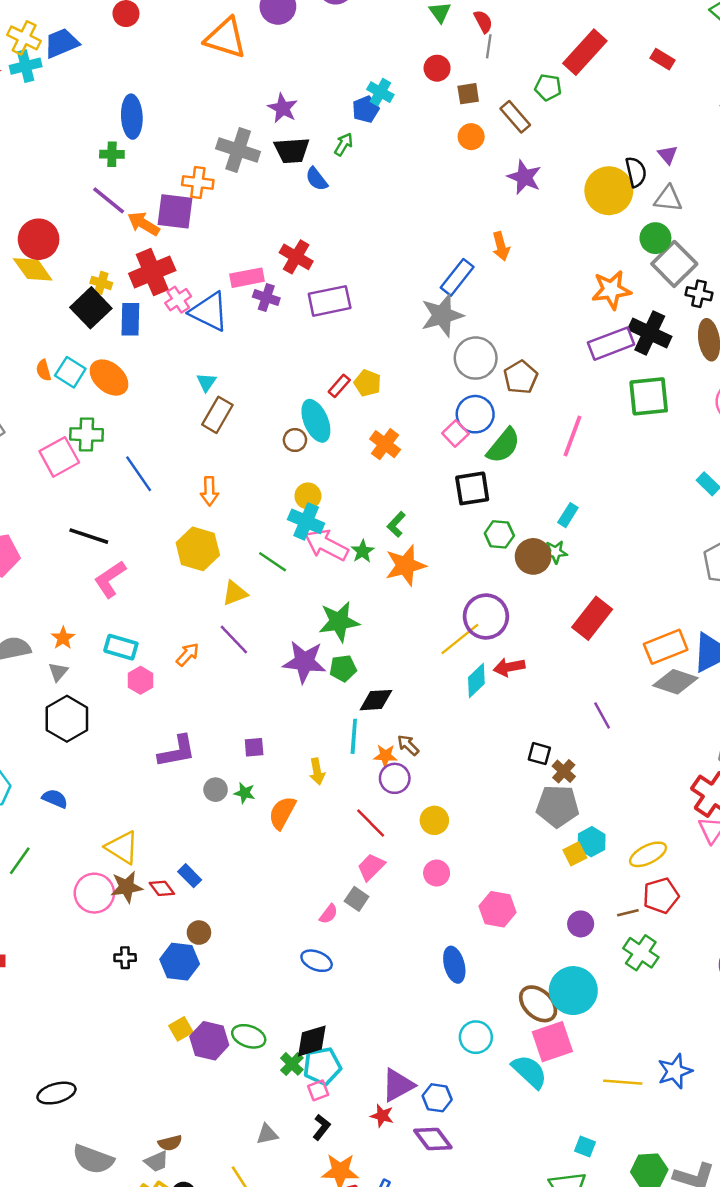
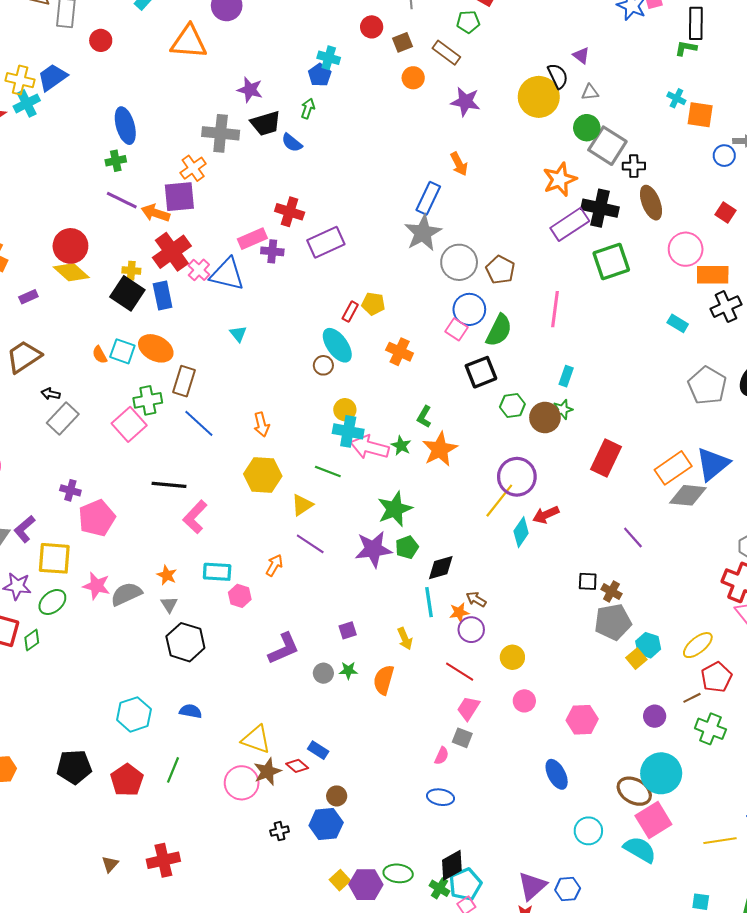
orange cross: (198, 183) -> (193, 168), turned -30
gray triangle: (668, 199) -> (590, 92), size x0.7
brown rectangle: (217, 415) -> (184, 381), moved

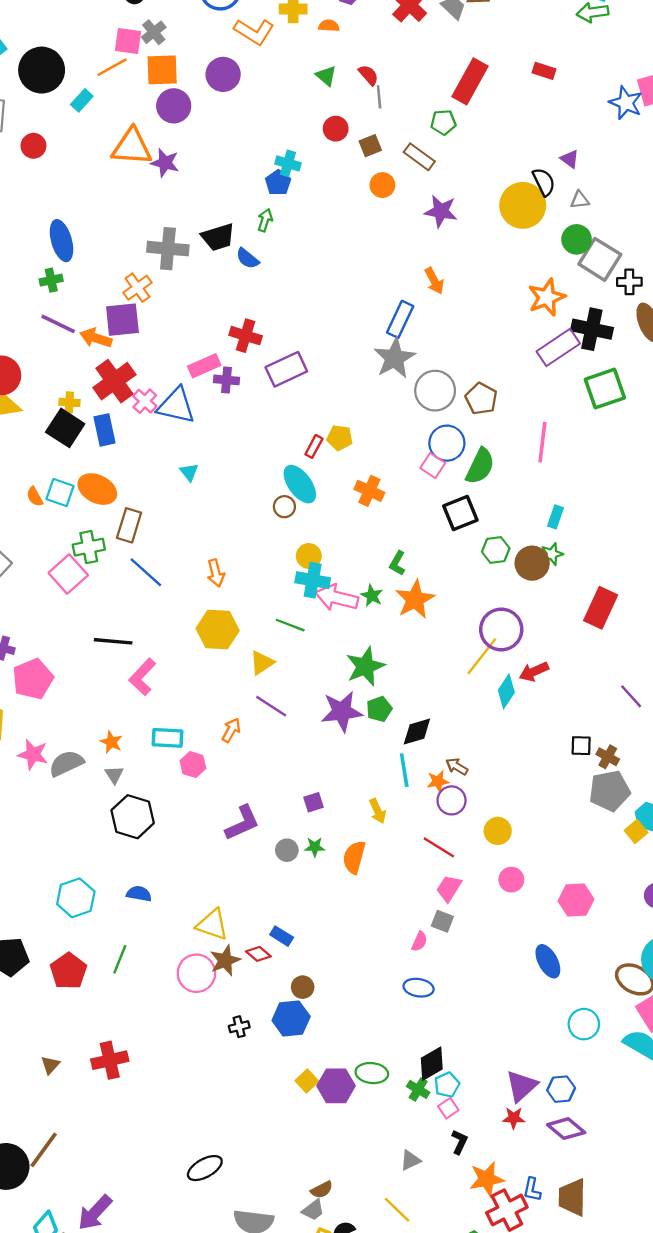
purple star: (250, 90) -> (165, 163), moved
cyan pentagon: (465, 884) -> (447, 1085), size x0.7

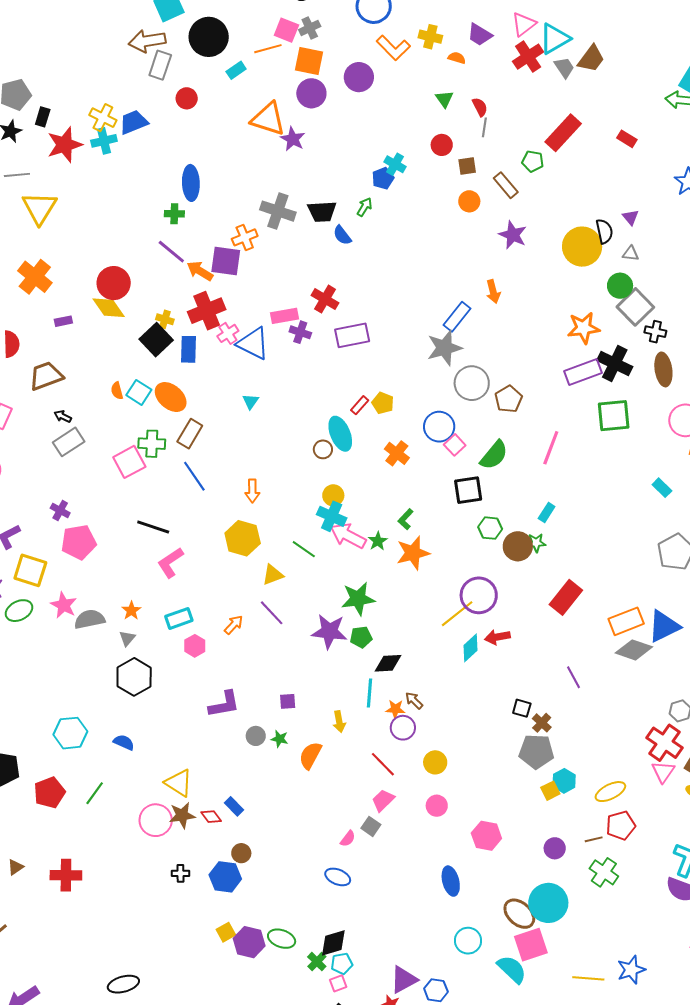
blue circle: (447, 443) -> (439, 427), moved
cyan rectangle: (167, 738) -> (179, 618), turned -36

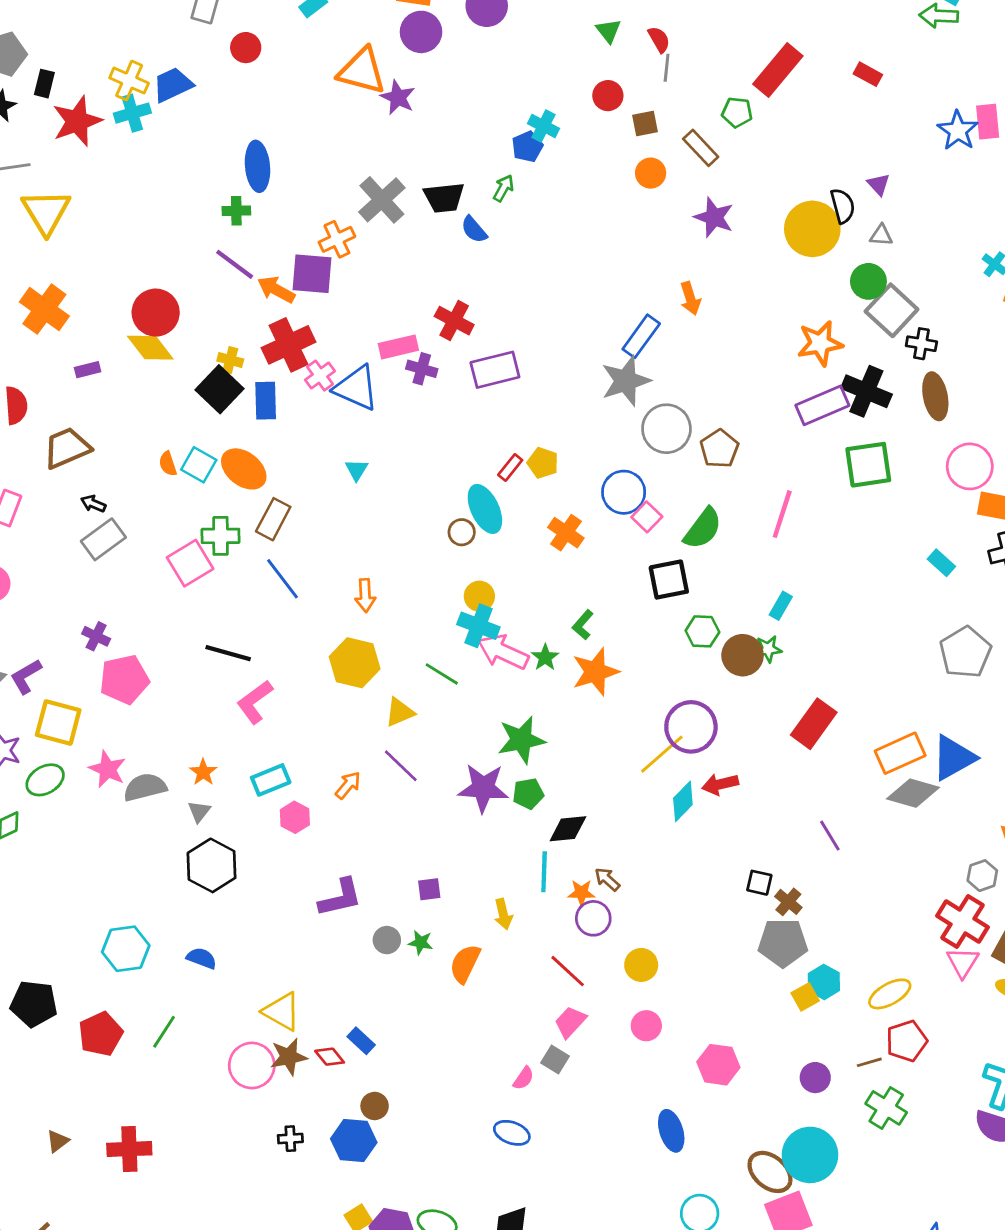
gray cross: (278, 211) -> (382, 200), turned 32

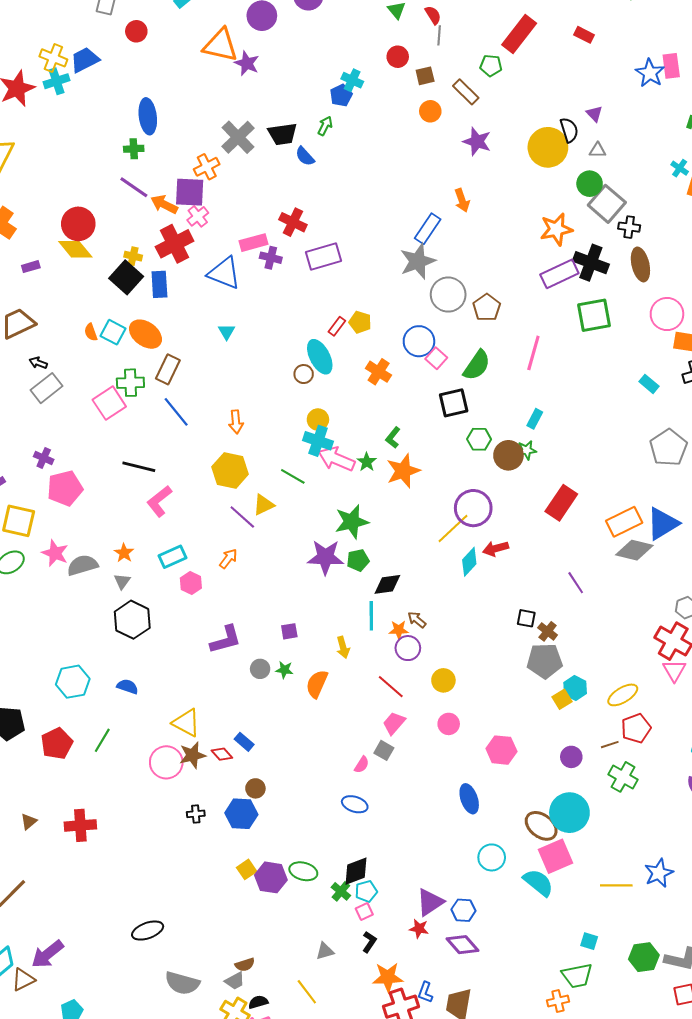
pink cross: (320, 376) -> (198, 216), moved
purple line: (401, 766) -> (242, 517), moved

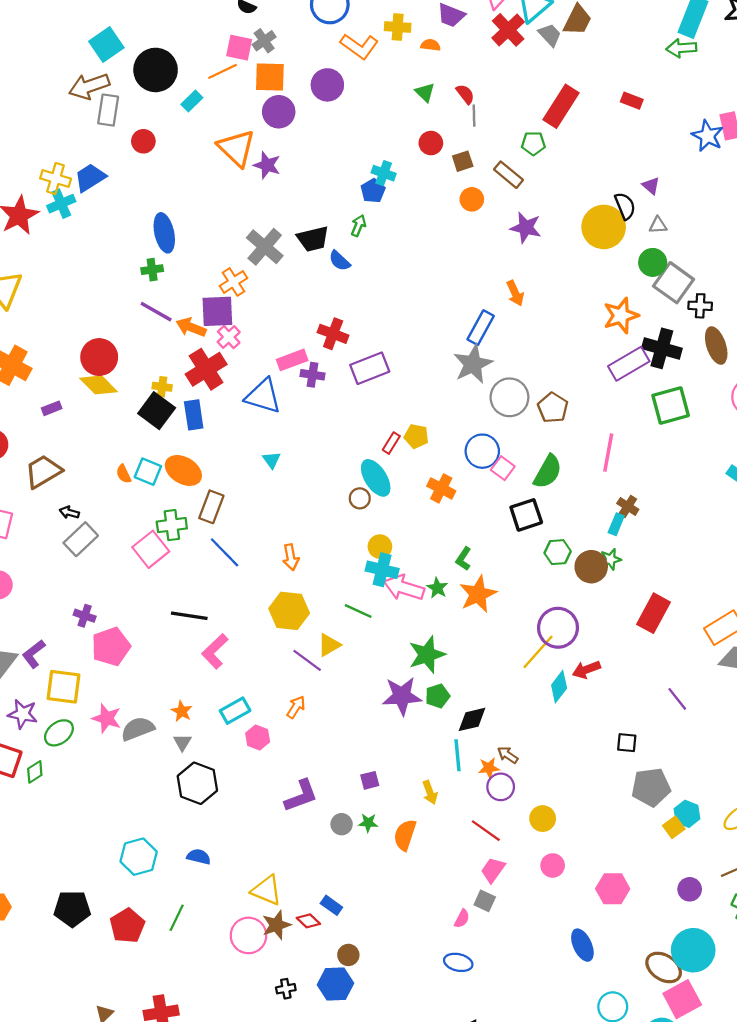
orange triangle: (220, 45) -> (236, 148), turned 36
brown cross: (548, 631) -> (628, 506), moved

